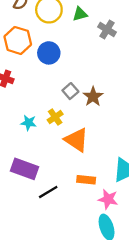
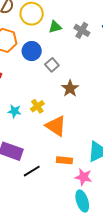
green triangle: (80, 14) -> (55, 27), moved
gray square: (70, 91) -> (52, 65), moved

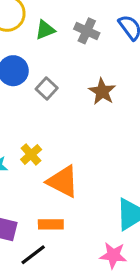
brown star: (70, 88) -> (102, 92), moved
orange rectangle: (64, 160) -> (51, 224), moved

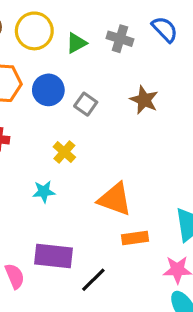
yellow cross: (31, 154) -> (64, 152), moved
orange rectangle: (51, 224) -> (135, 238), moved

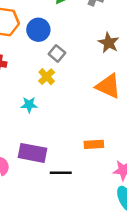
gray square: (86, 104) -> (57, 53), moved
orange triangle: (115, 199) -> (108, 86), moved
black line: (93, 280) -> (61, 173), turned 40

